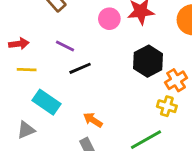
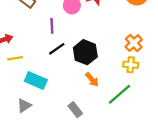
purple line: (65, 46) -> (52, 26), moved, turned 72
black hexagon: (148, 61) -> (85, 52), moved
orange arrow: (93, 120) -> (92, 80), moved, turned -152

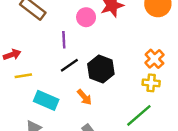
orange arrow: (92, 80) -> (84, 97), moved

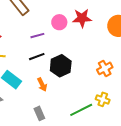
purple line: (64, 40) -> (37, 36), turned 64
yellow cross: (151, 83) -> (103, 99), moved

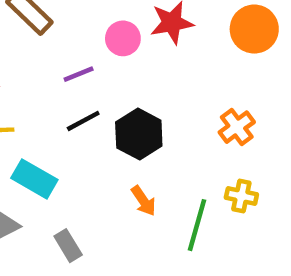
orange arrow: (42, 85) -> (144, 201), moved
green line: (81, 110) -> (197, 225), turned -40
gray rectangle: (39, 113) -> (68, 246), moved

